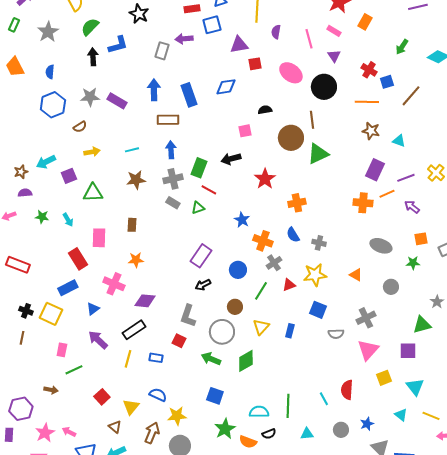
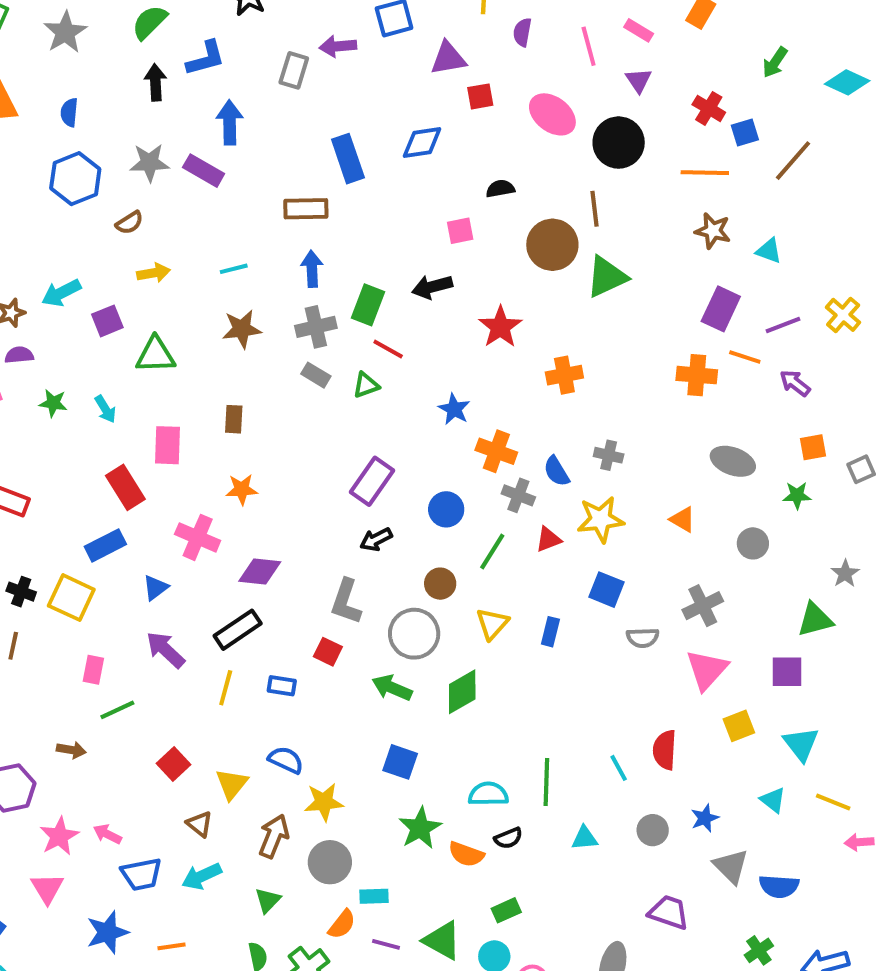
blue arrow: (154, 90) -> (230, 122), moved
orange line: (387, 194) -> (745, 357), turned 42
blue semicircle: (293, 235) -> (556, 471), moved
gray cross: (274, 263) -> (518, 495), turned -35

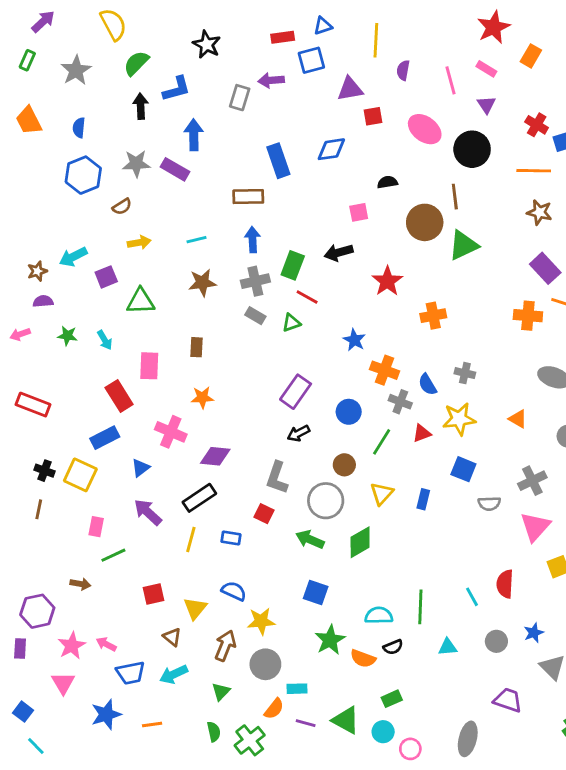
purple rectangle: (721, 309) -> (545, 268), turned -68
red square: (174, 764) -> (154, 594), turned 30

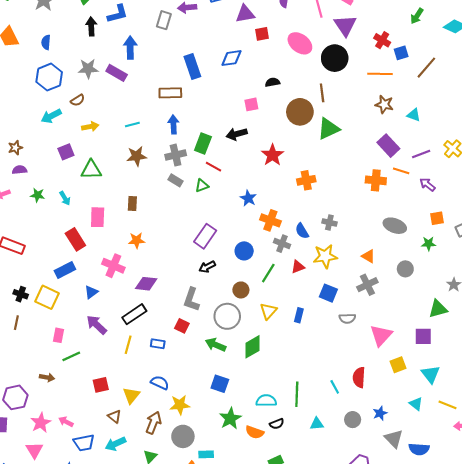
purple triangle: (486, 105) -> (345, 25), size x1.6
cyan arrow: (73, 257) -> (51, 116), moved
gray cross: (532, 481) -> (367, 285), moved

